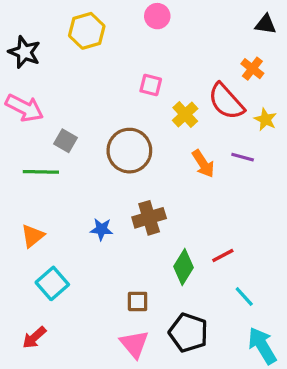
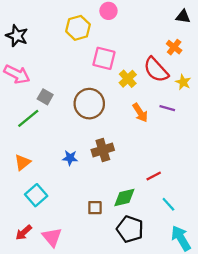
yellow hexagon: (87, 31) -> (78, 28), moved
pink square: (151, 85) -> (104, 58), size x1.5
green line: (41, 172) -> (28, 118), turned -40
green diamond: (183, 267) -> (124, 197), moved, turned 45
pink triangle: (134, 344) -> (52, 237), moved

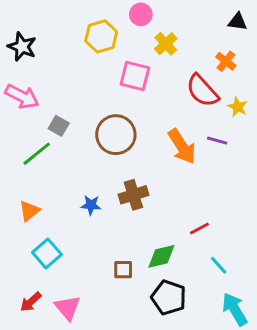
yellow cross: (128, 79) -> (166, 44), moved
orange arrow: (140, 113) -> (182, 146), size x1.4

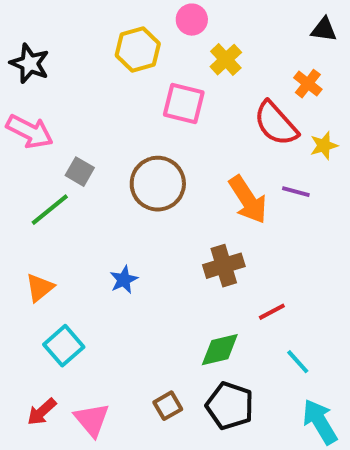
yellow star: (238, 107) -> (324, 146), turned 30
brown cross: (133, 195) -> (224, 266), moved
blue star: (91, 205) -> (124, 280), turned -30
brown square: (123, 270) -> (168, 406), moved, turned -30

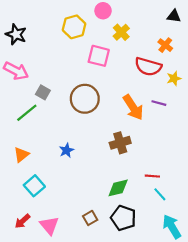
red semicircle: (276, 124) -> (148, 67), turned -32
red line: (272, 312) -> (152, 176), moved, turned 32

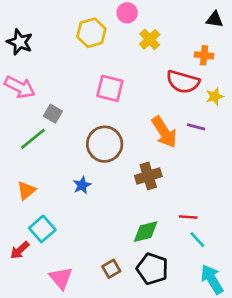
orange cross: (165, 45) -> (204, 55), turned -32
pink square: (99, 56) -> (110, 88), moved
brown circle: (85, 99) -> (105, 144), moved
red arrow: (22, 221) -> (20, 250), moved

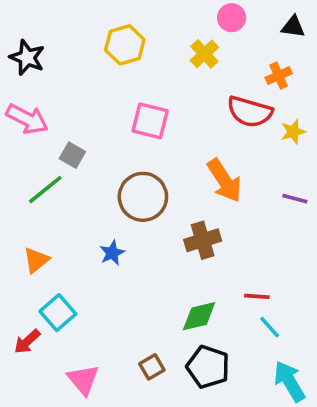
pink circle: (127, 13) -> (232, 18), moved
orange cross: (204, 55) -> (279, 76), turned -30
purple line: (196, 127) -> (295, 199), moved

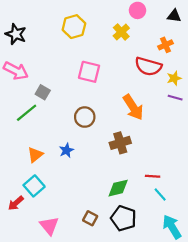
brown circle: (143, 197) -> (85, 117), size x0.7
purple line: (295, 199) -> (175, 98), moved
orange triangle: (36, 260) -> (35, 155), moved
brown square: (152, 367) -> (90, 218), turned -32

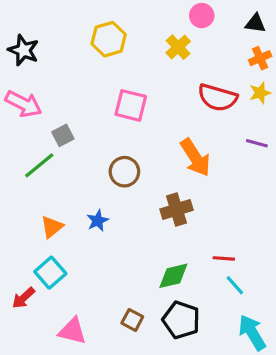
orange cross: (165, 45) -> (260, 58), moved
yellow star: (174, 78) -> (260, 93), moved
gray square: (43, 92) -> (63, 135), turned 32
pink triangle: (49, 226) -> (72, 331), turned -36

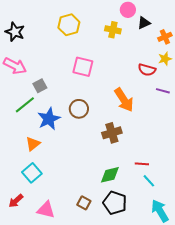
black triangle: (255, 23) -> (144, 23), moved, turned -32
yellow cross: (178, 47) -> (113, 30), turned -35
red semicircle: (217, 98) -> (147, 70), moved, size x0.7
blue star: (98, 221) -> (49, 119), moved, size x1.6
red arrow: (23, 298) -> (16, 201), moved

